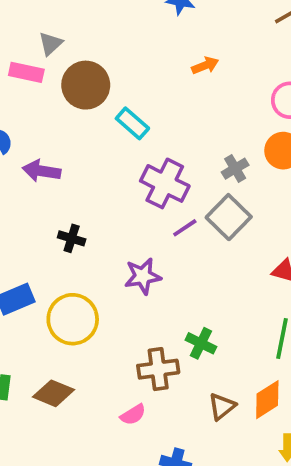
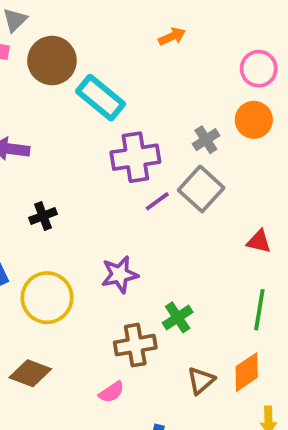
cyan rectangle: (132, 123) -> (101, 98), size x1.4
purple cross: (165, 183) -> (135, 157), turned -33
black cross: (72, 238) -> (43, 216), turned -36
purple star: (143, 276) -> (120, 275), moved
green cross: (201, 343) -> (178, 317), turned 32

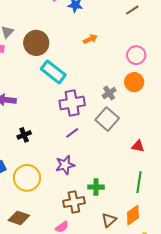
brown circle: (52, 61) -> (36, 43), moved
purple line: (157, 201) -> (72, 133), moved
green cross: (178, 317) -> (96, 187), turned 35

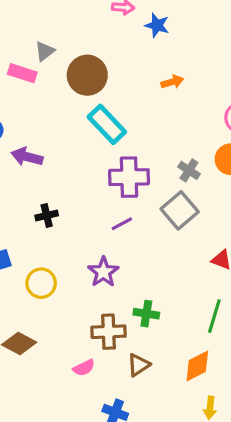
gray cross: (109, 93) -> (189, 170), turned -32
purple star: (65, 165) -> (103, 272), turned -30
yellow circle: (27, 178) -> (41, 283), size x0.7
brown triangle: (109, 220) -> (138, 365), moved

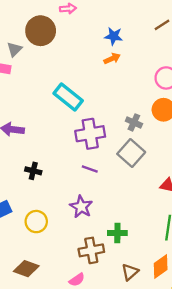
blue star: (157, 25) -> (114, 36), moved
brown circle: (87, 75) -> (41, 31), moved
black cross: (47, 216) -> (33, 171), turned 35
purple line: (122, 224) -> (90, 169), turned 56
brown triangle: (138, 365) -> (130, 272), moved

